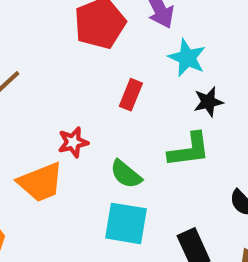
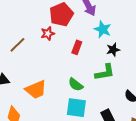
red star: (73, 142) -> (48, 34), moved

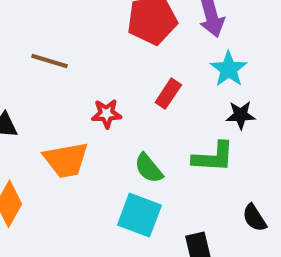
red star: (48, 34) -> (107, 114), moved
brown line: (17, 45) -> (50, 61), turned 48

